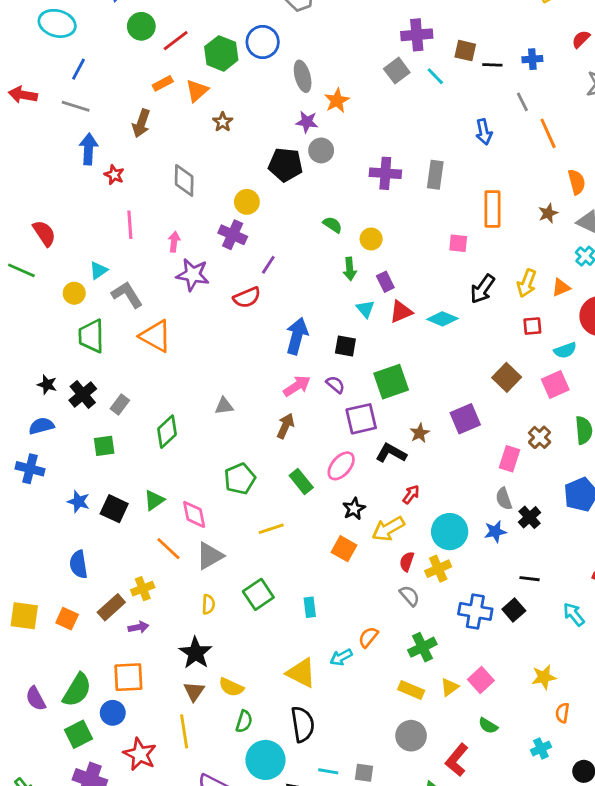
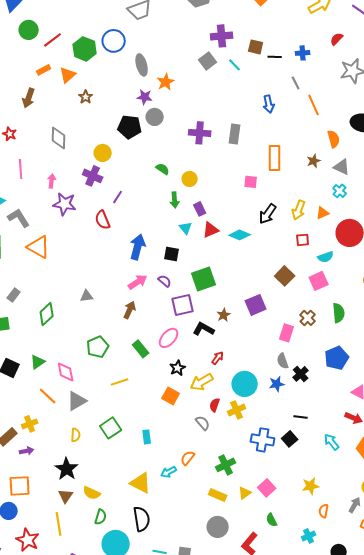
red semicircle: (247, 297) -> (103, 220), turned 90
gray semicircle: (410, 596) -> (203, 423), moved
green semicircle: (488, 726) -> (272, 520), turned 32

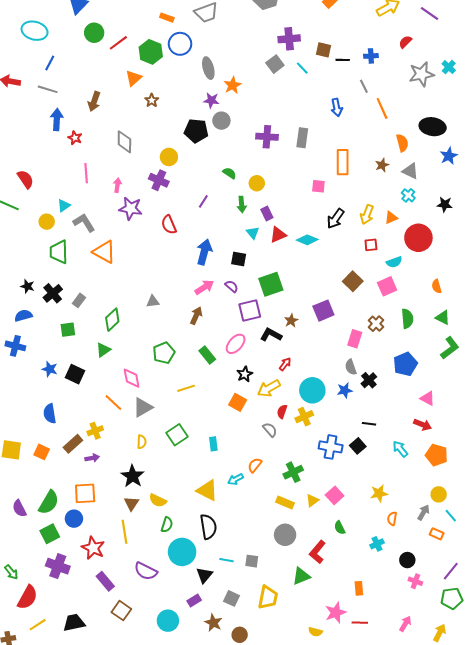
orange rectangle: (44, 70) -> (167, 18), moved, turned 48
purple line: (118, 197) -> (203, 201), moved
green triangle: (38, 362) -> (103, 350), moved

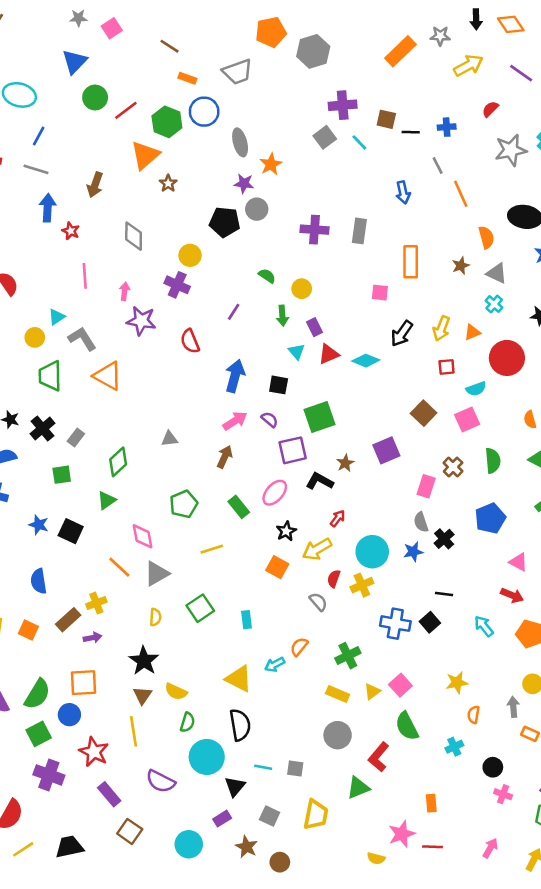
orange triangle: (134, 78) -> (145, 155), size x1.4
gray arrow: (423, 513) -> (513, 707), turned -35
green semicircle: (340, 528) -> (407, 726), size x1.6

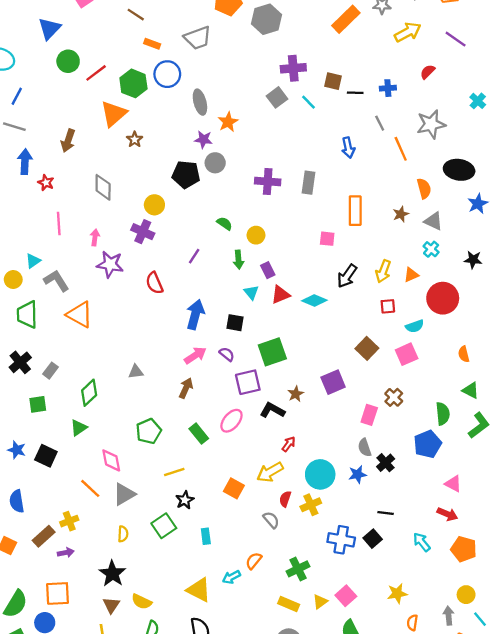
gray star: (511, 150) -> (431, 124), moved
green semicircle: (493, 461) -> (443, 414), moved
black star: (286, 531) -> (185, 500), moved

